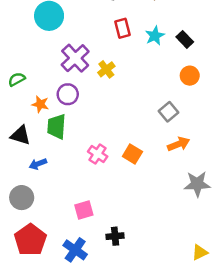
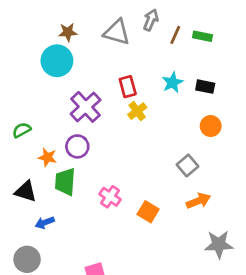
red rectangle: (122, 28) -> (128, 87), moved
black rectangle: (185, 39) -> (205, 87), turned -35
yellow cross: (106, 69) -> (137, 111), moved
pink cross: (98, 154) -> (110, 197), moved

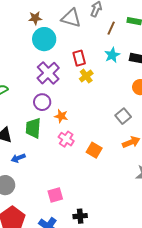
brown line: (175, 35) -> (111, 28), moved
cyan circle: (57, 61) -> (44, 39), moved
orange star: (47, 157) -> (61, 116), moved

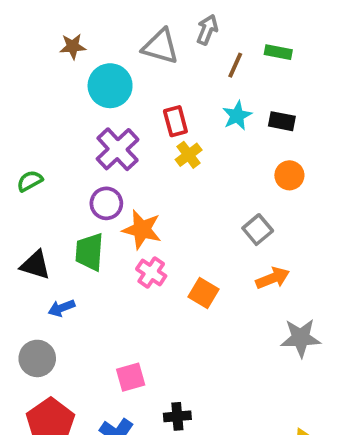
brown star: (35, 18) -> (73, 46), moved
orange star: (61, 116) -> (142, 230), size x1.5

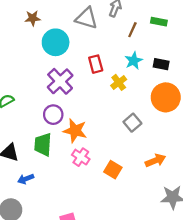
yellow cross: (189, 155) -> (119, 82), moved
orange circle: (289, 175) -> (166, 97), size x1.6
gray square: (258, 230) -> (132, 123), moved

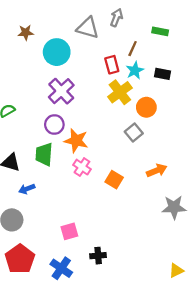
brown star: (33, 18) -> (26, 32), moved
brown line: (132, 30) -> (133, 49), moved
red rectangle: (96, 64) -> (112, 65), moved
yellow cross: (119, 82) -> (120, 92), size x1.5
orange circle: (166, 97) -> (146, 107), moved, size x0.7

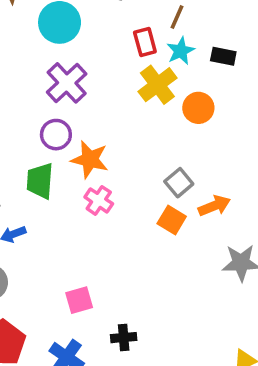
gray square: (134, 133) -> (179, 183), moved
orange square: (114, 180) -> (172, 220), moved

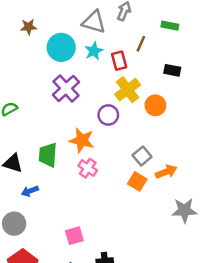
cyan star: (181, 51) -> (94, 51), moved
purple circle: (56, 135) -> (108, 115), moved

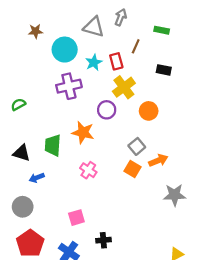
cyan star: (94, 51) -> (94, 62), moved
purple cross: (66, 88) -> (69, 86), turned 30
orange circle: (155, 105) -> (149, 111), moved
pink cross: (88, 168) -> (88, 170), moved

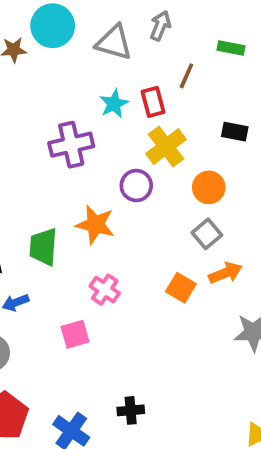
cyan circle: (65, 50) -> (53, 26), moved
black rectangle: (164, 70) -> (235, 132), moved
gray square: (137, 146) -> (207, 234), moved
pink square: (76, 218) -> (75, 334), moved

